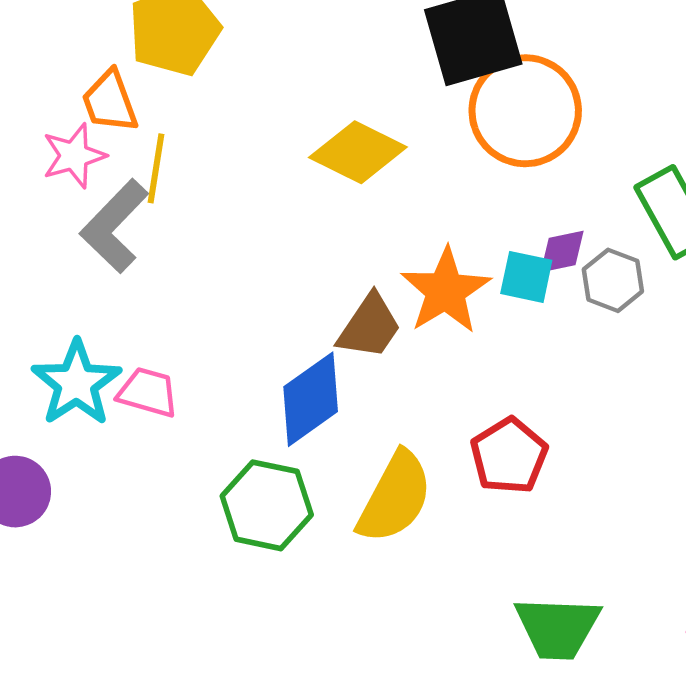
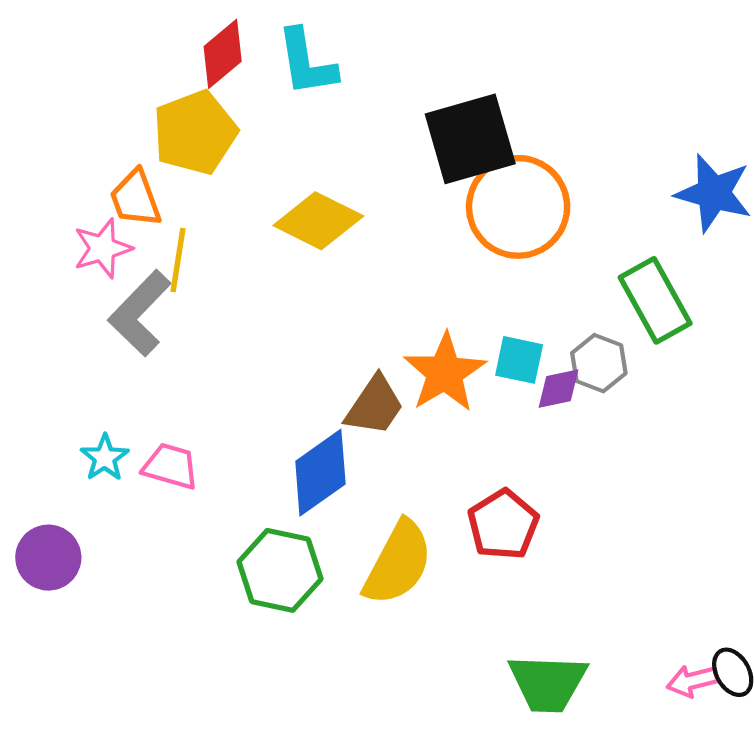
yellow diamond: (358, 152) -> (318, 221), moved
purple diamond: (562, 252) -> (558, 389), moved
cyan star: (76, 383) -> (105, 458), size x0.6

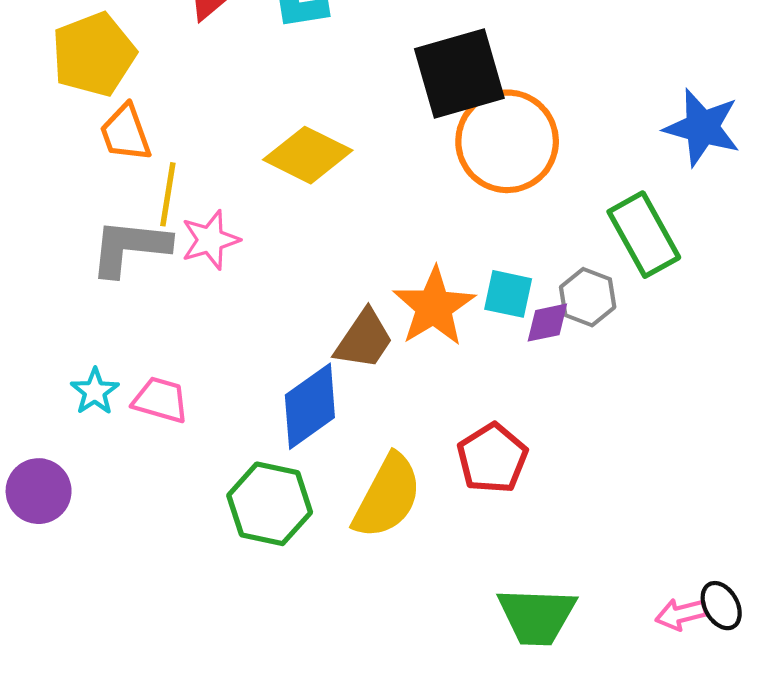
yellow pentagon: (195, 132) -> (94, 54), moved
pink star: (103, 248) -> (210, 240), moved
gray L-shape: (140, 313) -> (130, 247), turned 52

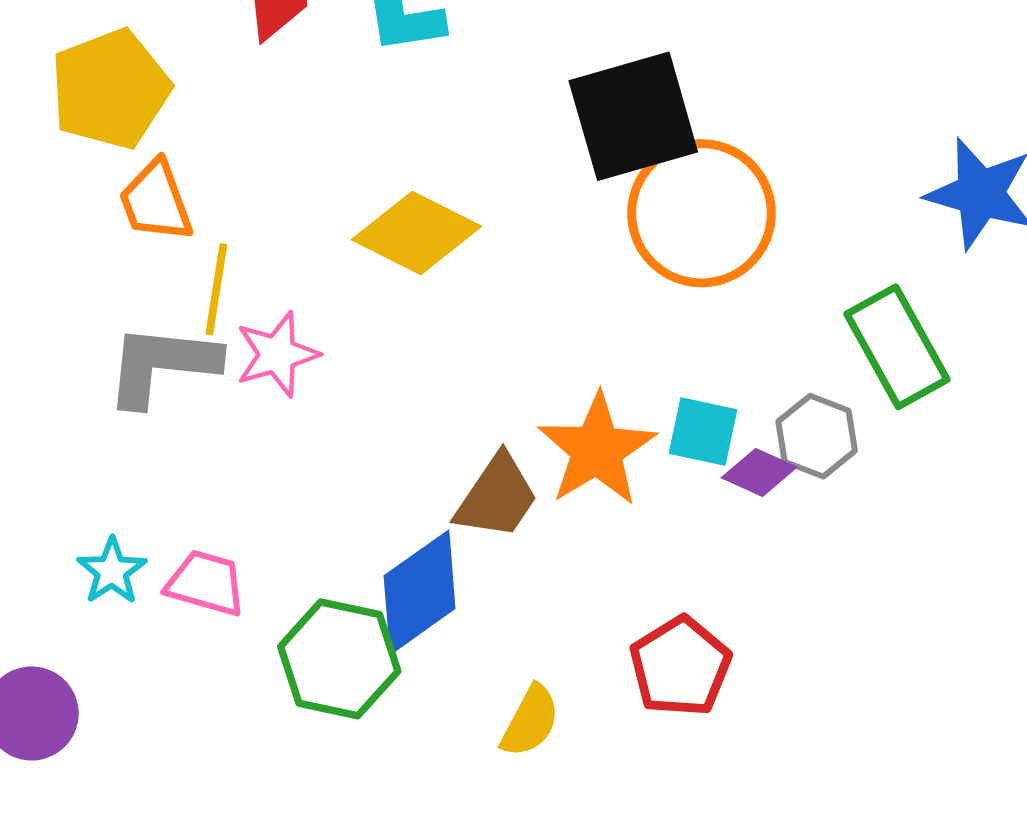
purple diamond: (547, 323) -> (759, 472), turned 36
yellow semicircle: (387, 496) -> (530, 721), size x0.6
green hexagon: (270, 504) -> (339, 659), moved

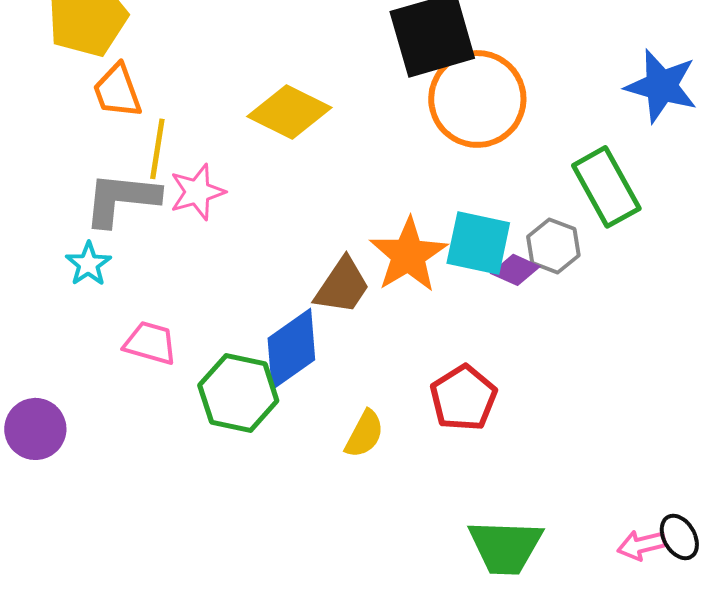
cyan square: (703, 432) -> (478, 243), size x1.4
cyan star: (112, 571) -> (88, 264), moved

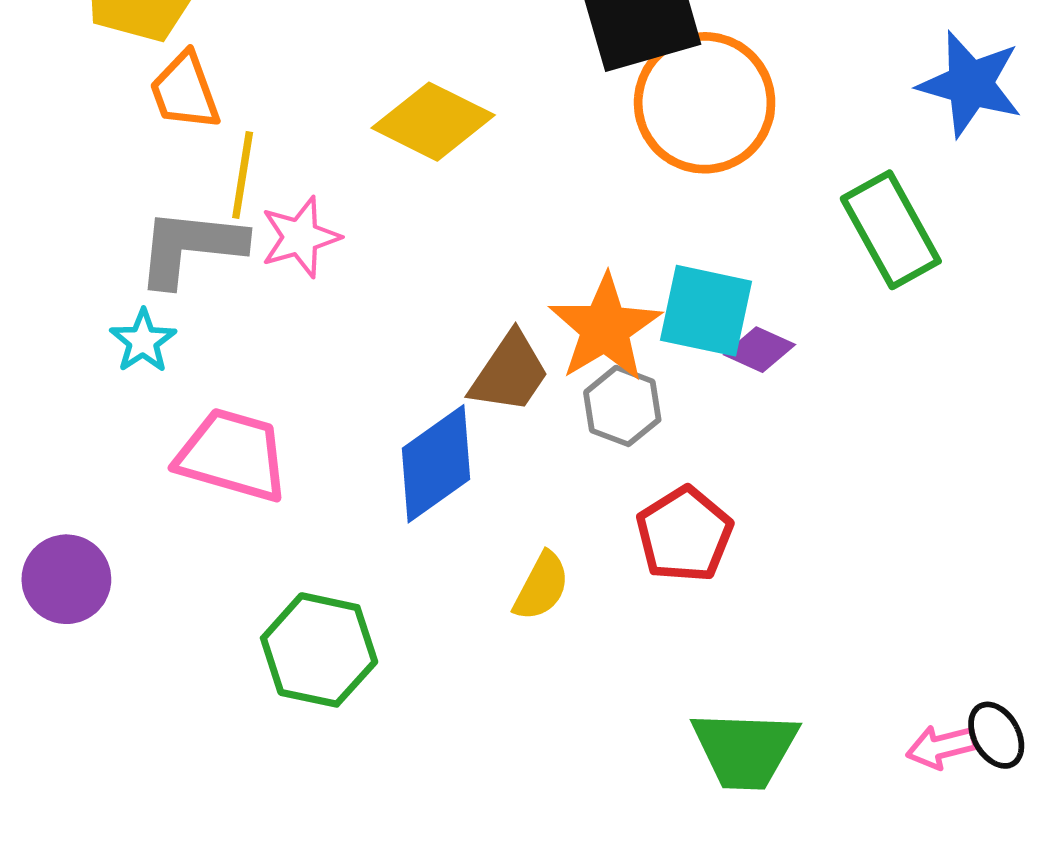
gray hexagon: (553, 246) -> (622, 406), moved
pink trapezoid: (150, 343) -> (232, 455), size x1.5
green hexagon: (238, 393) -> (319, 650), moved

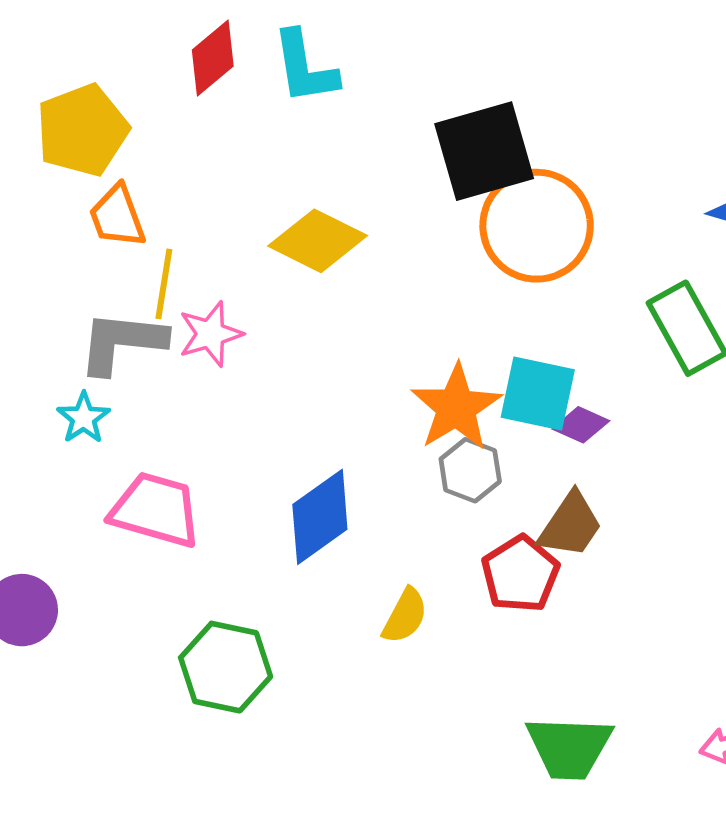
brown trapezoid: (510, 373) -> (570, 525), moved

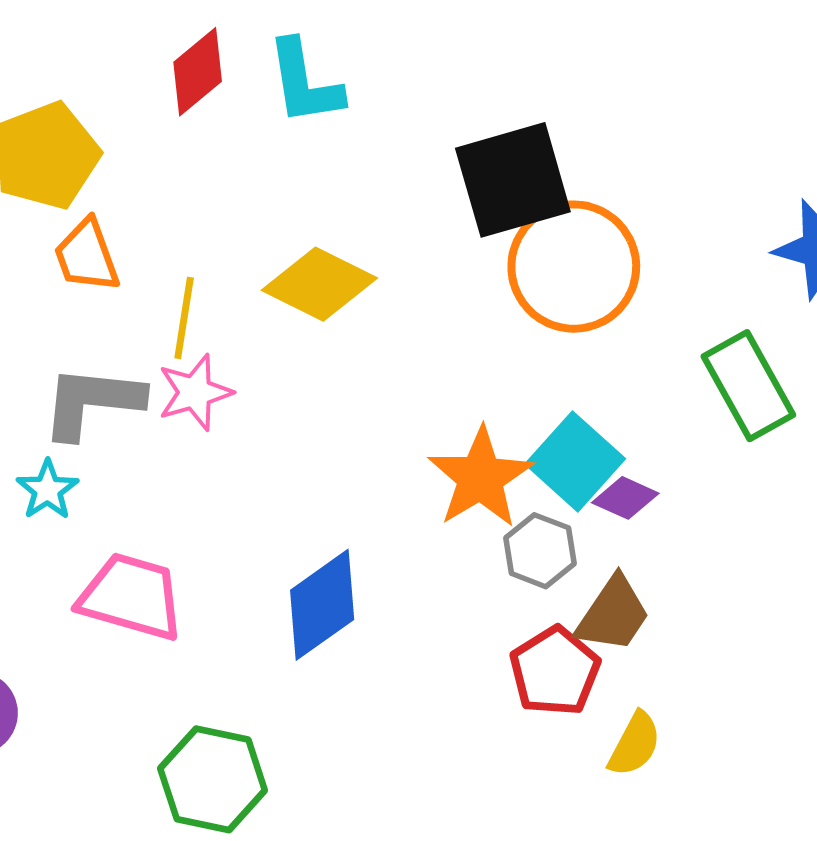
yellow line: (164, 284) -> (184, 318), moved
cyan square: (538, 393) -> (575, 461), turned 30
gray hexagon: (470, 470) -> (540, 551), moved
yellow semicircle: (405, 616) -> (635, 744), moved

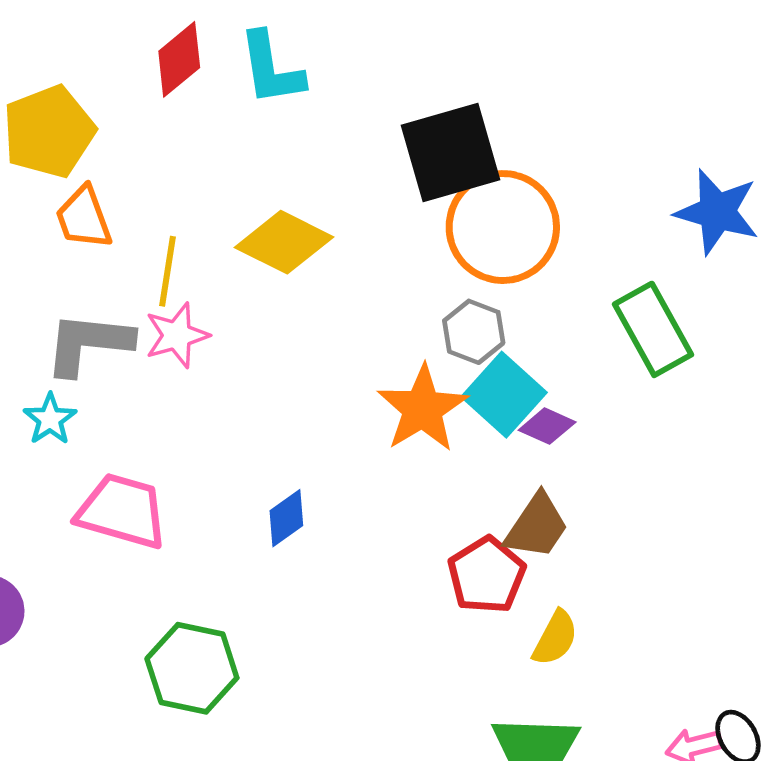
gray hexagon: (540, 551) -> (474, 332), moved
blue diamond: (322, 605) -> (286, 518), size x0.6

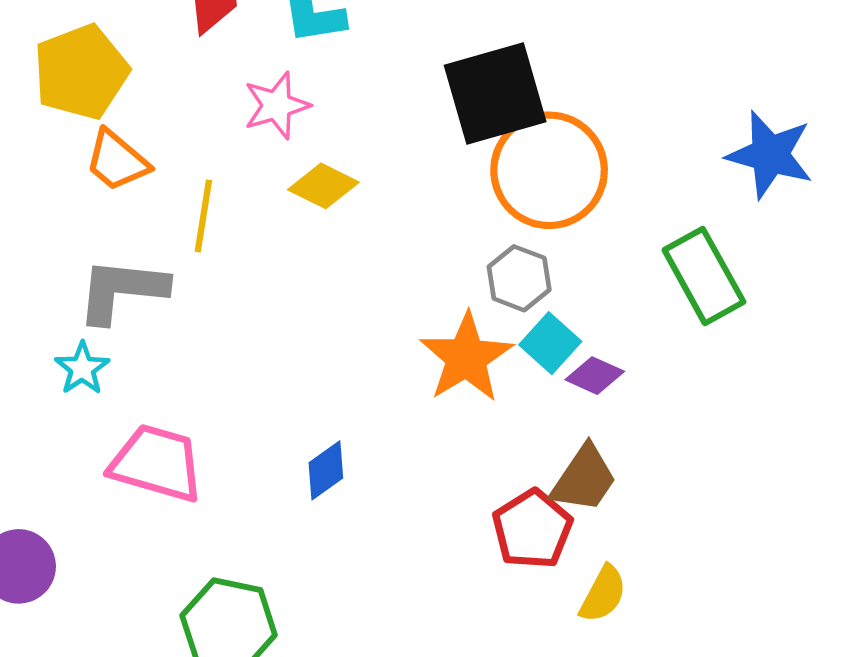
orange trapezoid: (84, 218) -> (117, 161), turned -30
yellow diamond: (284, 242) -> (323, 186), size x0.7
pink star: (177, 335) -> (277, 105), moved
cyan square: (504, 395) -> (550, 343), size x0.7

